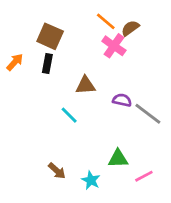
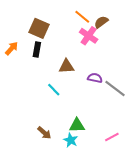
green triangle: (118, 159) -> (77, 125), moved

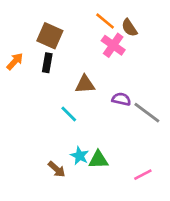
brown semicircle: (101, 22) -> (129, 28), turned -88
cyan star: (71, 140) -> (80, 156), moved

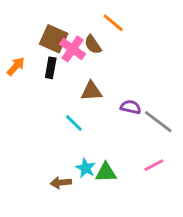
brown semicircle: (129, 28) -> (93, 45), moved
pink cross: (113, 45) -> (73, 49), moved
brown arrow: (57, 169) -> (61, 183), turned 132
pink line: (143, 175) -> (154, 165), moved

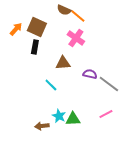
brown semicircle: (93, 45) -> (64, 10), moved, turned -32
pink cross: (73, 49) -> (76, 38), moved
orange arrow: (16, 66) -> (16, 29), moved

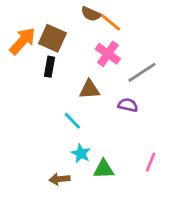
orange arrow: (16, 29) -> (22, 41), size x1.5
gray line: (109, 84) -> (142, 72), moved, turned -70
pink line: (106, 114) -> (151, 162), turned -40
cyan star: (59, 116) -> (81, 153), moved

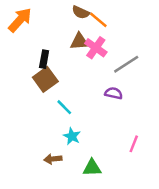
brown square: (52, 38) -> (45, 79), moved, turned 30
orange arrow: (22, 41) -> (20, 20), moved
brown triangle: (89, 89) -> (79, 41), moved
green triangle: (104, 169) -> (92, 168), moved

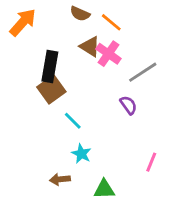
brown semicircle: (81, 12) -> (80, 14), moved
brown triangle: (79, 41) -> (90, 47), turned 36
black rectangle: (44, 59) -> (50, 67), size x1.5
purple semicircle: (114, 93) -> (128, 105), turned 42

